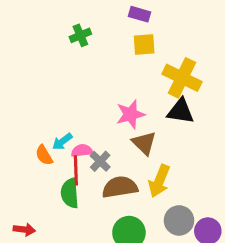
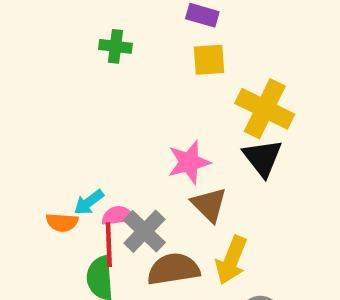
green cross: (80, 35) -> (115, 46), turned 30
black triangle: (181, 111) -> (262, 158), turned 44
orange semicircle: (44, 155) -> (62, 222), turned -55
gray cross: (100, 161) -> (144, 231), size x1.4

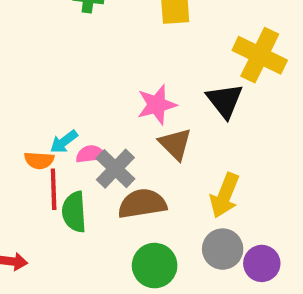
yellow cross: (265, 109) -> (260, 55), moved
red line: (109, 245) -> (54, 189), moved
yellow arrow: (231, 260) -> (225, 195), moved

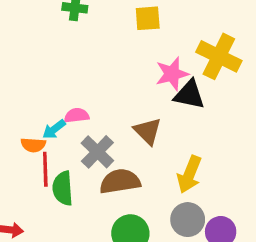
black triangle: (225, 101) -> (189, 95), turned -40
pink star: (157, 105) -> (172, 74), moved
pink semicircle: (91, 154) -> (77, 115), moved

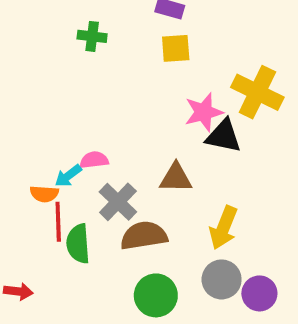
brown triangle: (148, 131) -> (176, 178), turned -44

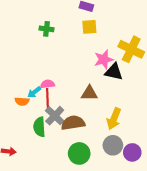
green cross: (92, 36) -> (47, 29), moved
gray cross: (118, 202) -> (55, 116), moved
red line: (58, 222) -> (48, 98), moved

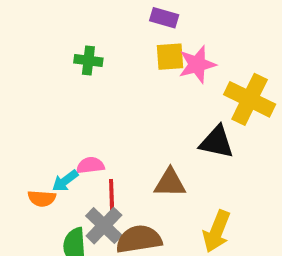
pink star: (104, 60) -> (197, 64), moved
red line: (48, 98) -> (112, 198), moved

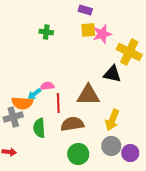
brown triangle: (170, 183) -> (88, 95), size x1.4
orange semicircle: (42, 198) -> (22, 103), size x1.5
gray cross: (104, 226) -> (13, 117), moved, turned 30

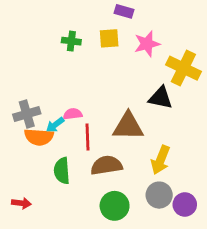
yellow square: (88, 30) -> (109, 38), moved
gray cross: (13, 117) -> (27, 114), moved

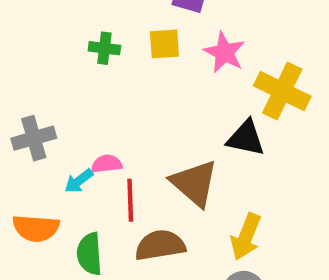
pink star: (147, 44) -> (224, 52), turned -30
gray cross: (27, 114) -> (34, 138), moved
brown triangle: (128, 126) -> (194, 183), turned 40
orange semicircle: (39, 137) -> (36, 228), moved

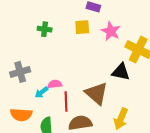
green cross: (104, 48) -> (45, 29), moved

